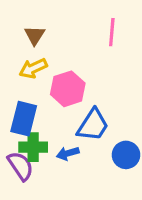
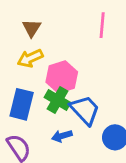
blue trapezoid: (93, 125) -> (85, 110), turned -76
green cross: (33, 147) -> (58, 100), moved, turned 30

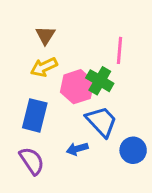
pink line: (102, 25) -> (119, 50), moved
green cross: (58, 100) -> (100, 81), moved

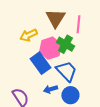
brown triangle: (45, 35) -> (55, 18), moved, size x1.5
blue rectangle: (35, 115) -> (40, 63), moved, turned -50
blue circle: (133, 150) -> (70, 95), moved

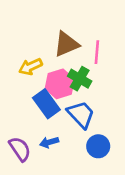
brown triangle: (55, 18) -> (66, 44), turned 35
blue arrow: (50, 89) -> (49, 142), moved
blue circle: (70, 95) -> (98, 146), moved

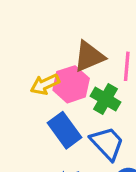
pink hexagon: (60, 84) -> (71, 84), moved

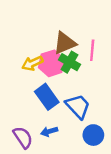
green cross: (105, 99) -> (69, 62), moved

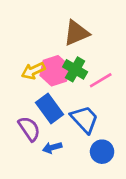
brown triangle: (65, 43) -> (76, 33), moved
pink line: (92, 50) -> (101, 80), moved, turned 54
purple semicircle: (23, 137) -> (29, 129), moved

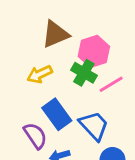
brown triangle: (76, 33) -> (55, 34), moved
pink hexagon: (55, 71) -> (94, 51), moved

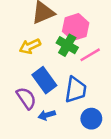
blue trapezoid: (94, 126) -> (76, 90), turned 52

